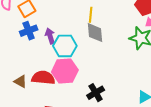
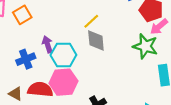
yellow line: (91, 15) -> (91, 21), turned 42
blue cross: (29, 31) -> (26, 59), moved

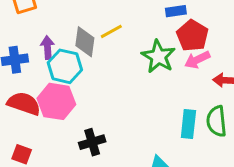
gray diamond: (96, 40) -> (85, 42), moved
green star: (145, 46) -> (158, 56), moved

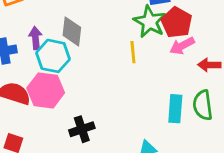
yellow line: (111, 31) -> (133, 52), moved, turned -65
green star: (158, 56) -> (150, 22), moved

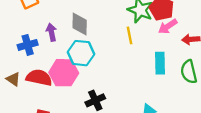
cyan hexagon: (53, 56) -> (81, 53), moved
cyan rectangle: (175, 109) -> (160, 63), moved

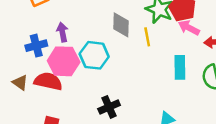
gray diamond: (80, 24) -> (121, 25), moved
pink arrow: (168, 26) -> (189, 28), turned 60
pink hexagon: (64, 73) -> (64, 61), moved

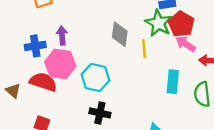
cyan hexagon: (94, 55) -> (95, 78), moved
brown triangle: (20, 83) -> (13, 91), moved
black cross: (109, 107) -> (100, 113), turned 30

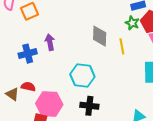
green star: (159, 23) -> (132, 23), size x0.6
pink hexagon: (60, 64) -> (49, 104), moved
red semicircle: (43, 82) -> (28, 87), moved, size x0.6

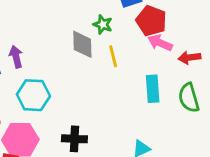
green star: (132, 23) -> (103, 24), moved
cyan hexagon: (82, 76) -> (33, 95), moved

